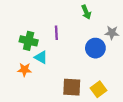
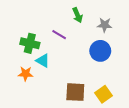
green arrow: (86, 12) -> (77, 15), moved
purple line: (56, 33) -> (59, 35), turned -56
gray star: (112, 33) -> (105, 25), moved

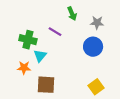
cyan triangle: (43, 61) -> (40, 56), turned 40
brown square: (75, 92) -> (46, 85), moved

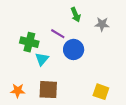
blue circle: (93, 47) -> (74, 49), moved
orange star: (24, 68) -> (18, 91), moved
yellow square: (96, 87) -> (101, 92), turned -35

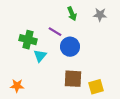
gray star: (102, 24) -> (100, 15), moved
brown square: (48, 90) -> (73, 79), moved
yellow square: (101, 92) -> (96, 87), turned -35

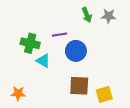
green arrow: (72, 14) -> (87, 15), moved
purple line: (55, 32) -> (60, 35), turned -40
cyan triangle: (40, 56) -> (43, 61), turned -40

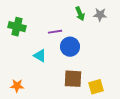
green cross: (30, 43) -> (17, 27), moved

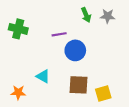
cyan triangle: (40, 56) -> (43, 76), moved

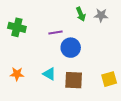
cyan triangle: (43, 76) -> (49, 74), moved
orange star: (18, 92) -> (17, 74), moved
yellow square: (103, 93) -> (109, 79), moved

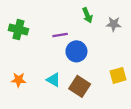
gray star: (101, 15) -> (114, 24), moved
yellow square: (109, 79) -> (118, 75), moved
brown square: (74, 80) -> (80, 86), turned 30

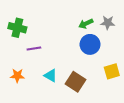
green arrow: (87, 15) -> (86, 24), moved, turned 88
purple line: (60, 35) -> (34, 49), moved
blue circle: (76, 51) -> (90, 44), moved

